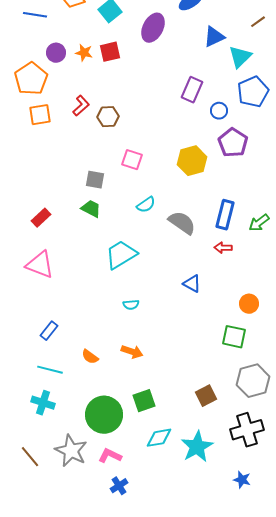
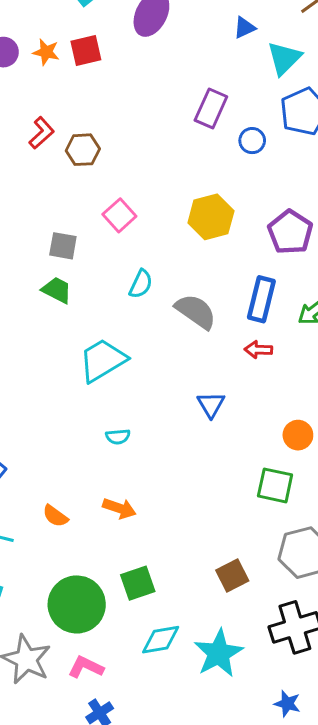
blue triangle: (214, 37) -> (245, 28), size x0.7
purple pentagon: (233, 143) -> (290, 232), moved
pink square: (132, 160) -> (119, 215), turned 30
cyan semicircle: (146, 205) -> (141, 284), turned -30
blue triangle: (192, 284) -> (211, 405), turned 30

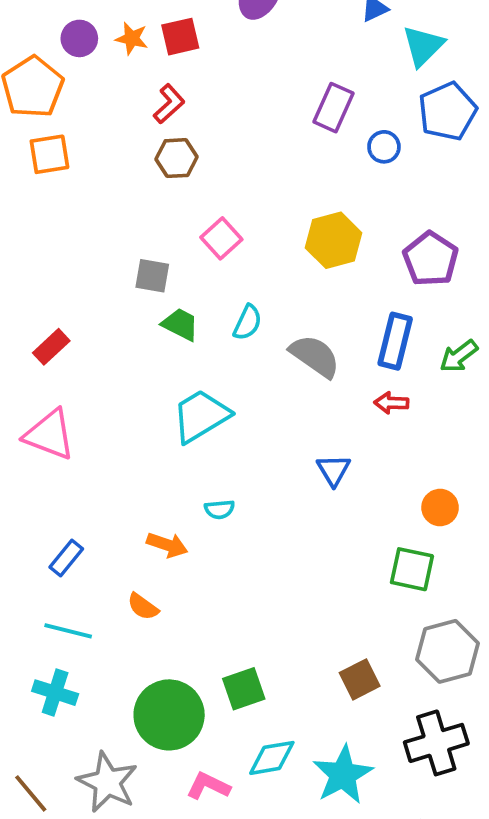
red L-shape: (42, 133) -> (169, 104), moved
green trapezoid: (57, 290) -> (180, 324), moved
orange arrow: (119, 508) -> (167, 545), moved
pink L-shape: (86, 667) -> (208, 786), moved

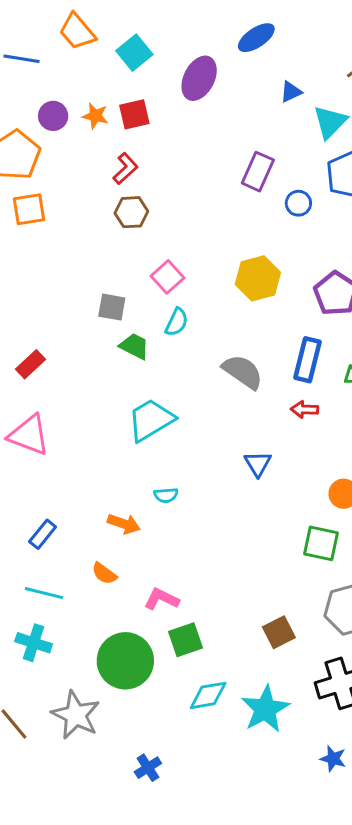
cyan semicircle: (248, 322) -> (177, 322), moved
pink L-shape: (208, 786) -> (161, 599), moved

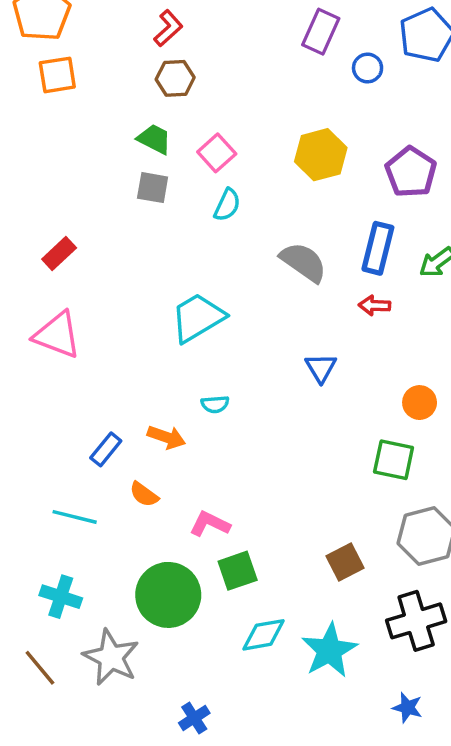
green trapezoid: (134, 346) -> (154, 139), moved
blue rectangle: (43, 534) -> (106, 449), moved
cyan cross: (34, 643) -> (61, 597), moved

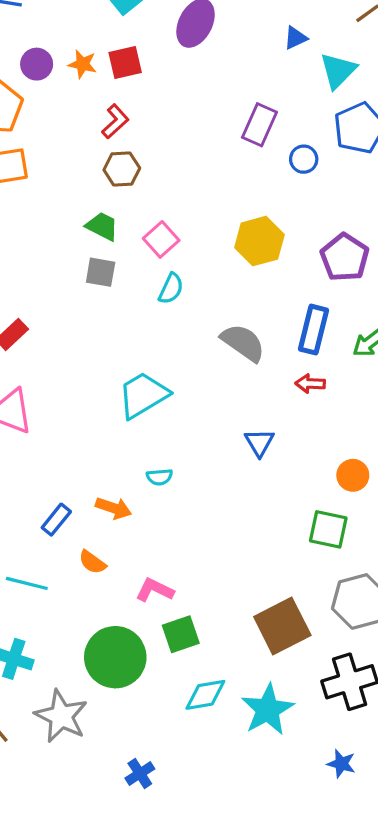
brown square: (345, 562) -> (282, 626), size x1.6

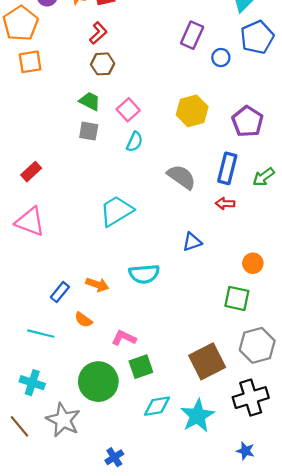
blue triangle: (259, 443) -> (192, 242), turned 42
cyan semicircle: (159, 477) -> (144, 274), moved, size x1.8

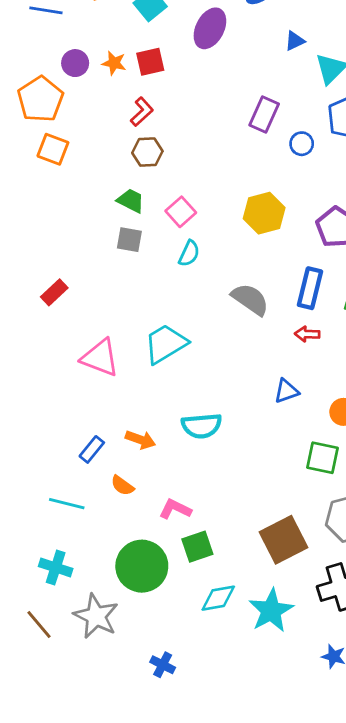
orange square: (30, 62) -> (53, 149), turned 30
pink triangle: (30, 222) -> (100, 358), moved
blue triangle: (192, 242) -> (286, 391), moved
blue cross: (114, 457) -> (163, 665), turned -30

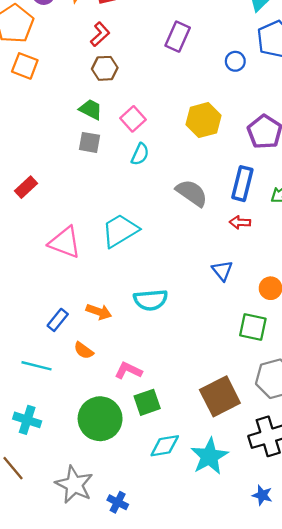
purple rectangle: (264, 114) -> (178, 37), moved
blue triangle: (286, 391) -> (222, 271), turned -50
gray star: (96, 616) -> (74, 485), moved

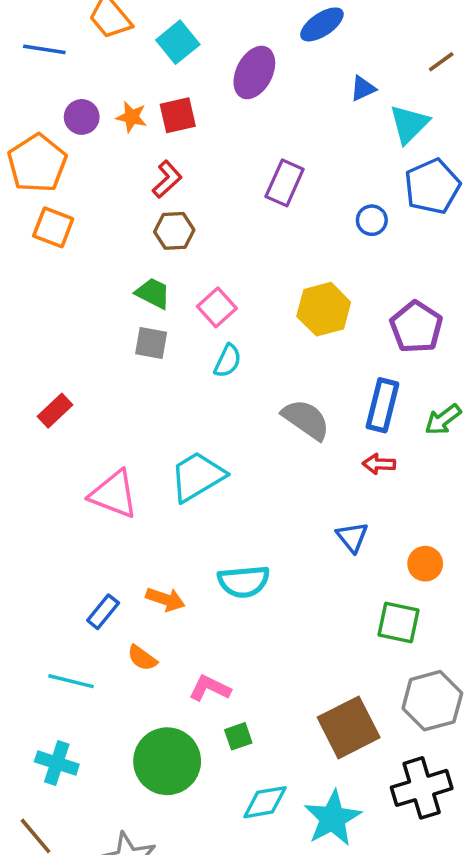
green square: (147, 402) -> (238, 736), size x0.7

